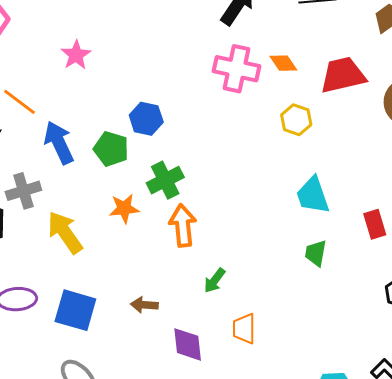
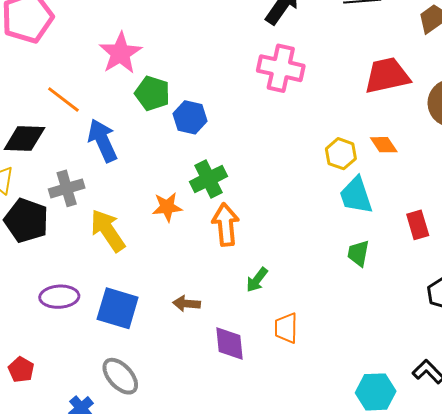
pink star: (76, 55) -> (120, 53), size x1.4
orange diamond: (283, 63) -> (384, 145), moved
yellow hexagon: (296, 120) -> (341, 154), moved
green pentagon: (111, 149) -> (152, 93), moved

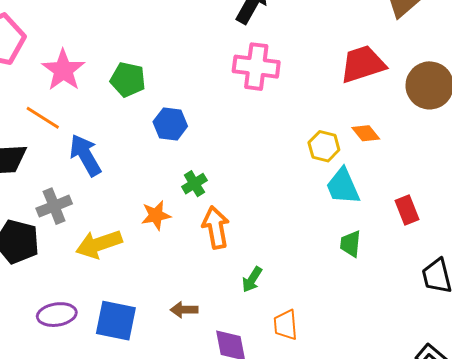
pink star: (120, 53) -> (63, 70), moved
green pentagon: (152, 93) -> (128, 80), moved
green cross: (208, 179) -> (194, 184), size x0.7
yellow arrow: (108, 230) -> (99, 244), turned -69

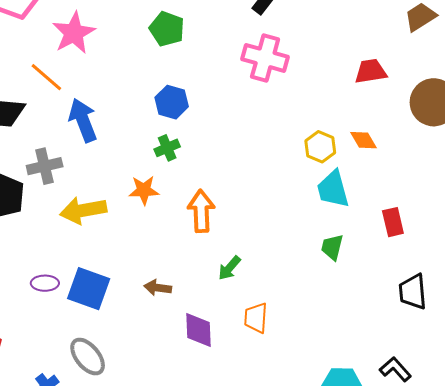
red trapezoid: (363, 64) -> (371, 71), size x0.7
green pentagon: (128, 80) -> (167, 29), moved
green cross: (194, 184) -> (167, 148), moved
purple ellipse: (57, 315) -> (45, 283), moved, size x0.7

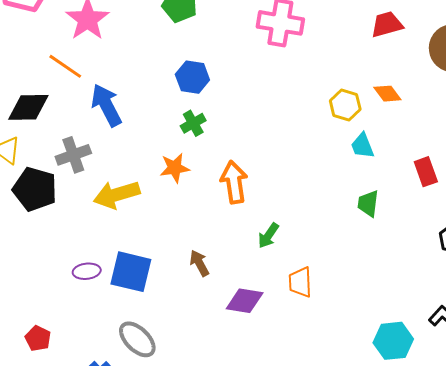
cyan trapezoid: (333, 189) -> (362, 146), size x0.7
brown arrow: (158, 288) -> (199, 263), turned 60
purple diamond: (198, 330) -> (245, 301), turned -72

